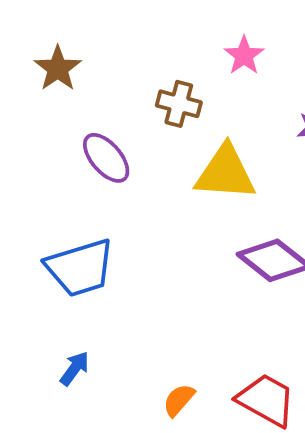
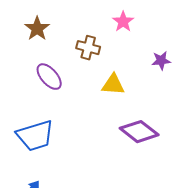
brown star: (58, 68) -> (37, 29), moved
yellow triangle: (225, 173) -> (113, 85), size x0.7

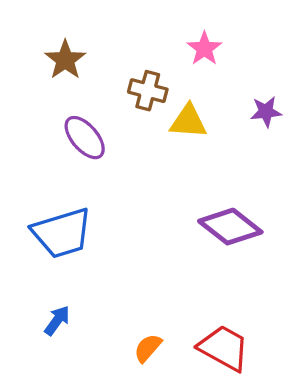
yellow triangle: (113, 85) -> (188, 121), moved

